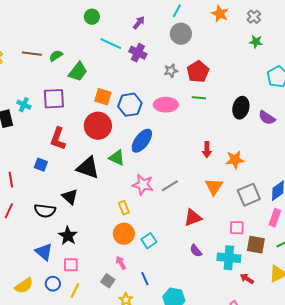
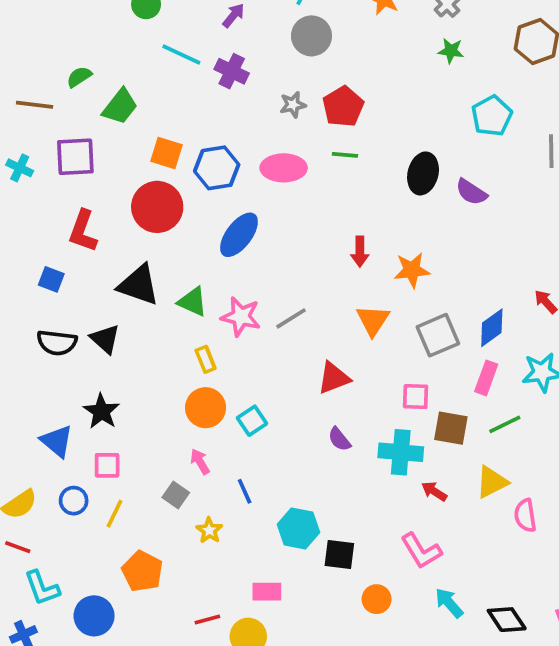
brown line: (32, 54) -> (35, 105), moved
green triangle: (117, 158) -> (193, 302), moved
black semicircle: (45, 211) -> (57, 343), moved

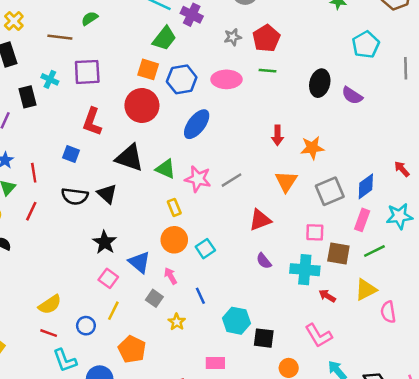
green trapezoid: (120, 107) -> (164, 38), moved
blue triangle: (57, 441) -> (139, 262), moved
pink square: (107, 465) -> (108, 278), turned 36
blue circle: (74, 501) -> (86, 326), moved

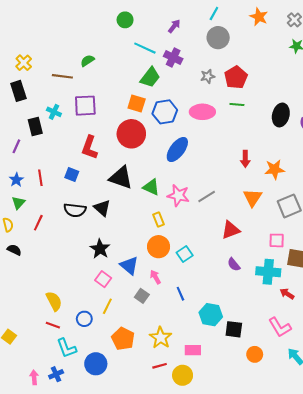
red line: (34, 173) -> (40, 178), moved
yellow semicircle: (50, 304) -> (54, 301), turned -84
yellow star: (177, 322) -> (161, 338), moved, size x1.5

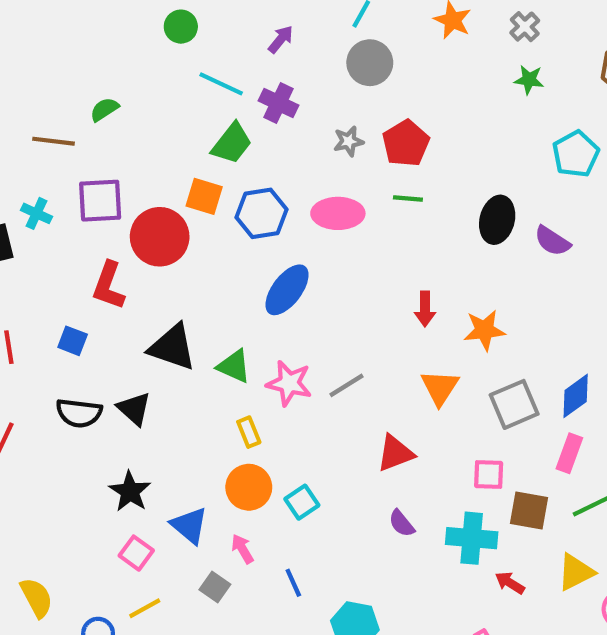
red circle: (131, 134) -> (160, 237), moved
yellow line: (107, 306) -> (145, 608), turned 35

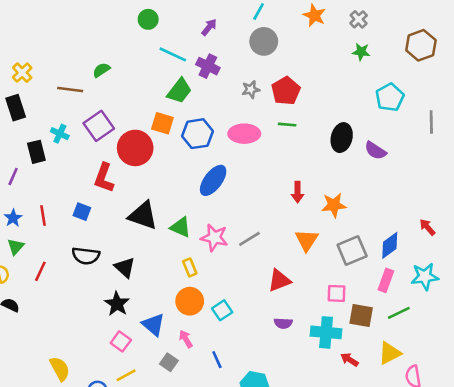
purple square: (100, 201) -> (99, 126), turned -32
black triangle: (134, 409) -> (125, 267), moved
purple semicircle: (402, 523) -> (283, 323), turned -48

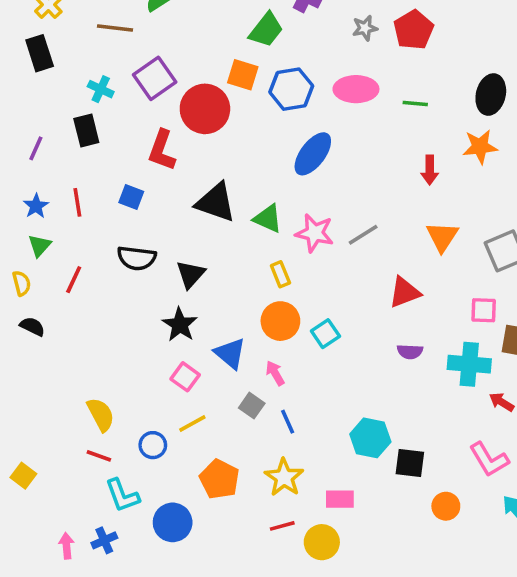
green line: (287, 125) -> (415, 104), moved
black rectangle: (36, 152) -> (86, 130), moved
orange star: (334, 205) -> (480, 147), moved
black triangle: (125, 267) -> (191, 274), turned 30
blue line: (217, 360) -> (288, 422), moved

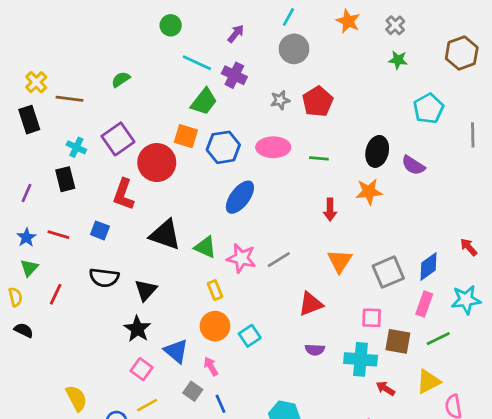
brown line: (115, 28) -> (69, 99), moved
red line: (77, 202) -> (58, 235), turned -65

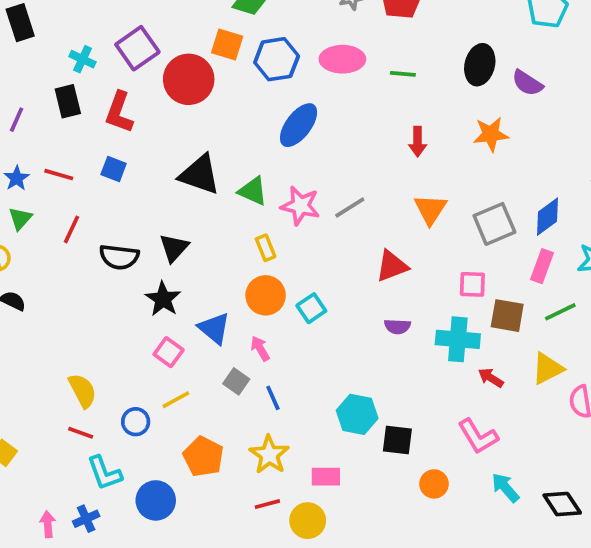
orange star: (369, 192) -> (491, 134), moved
red L-shape: (124, 194) -> (119, 112), moved
black semicircle: (104, 278) -> (119, 257), moved
red line: (56, 294) -> (72, 229), moved

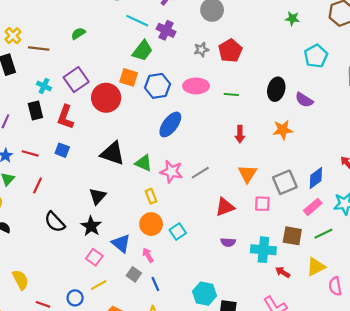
black semicircle: (119, 257) -> (55, 222), moved, turned 40
pink rectangle: (542, 266) -> (313, 207), turned 30
pink square: (472, 284) -> (262, 204), moved
yellow semicircle: (82, 391) -> (20, 280), moved

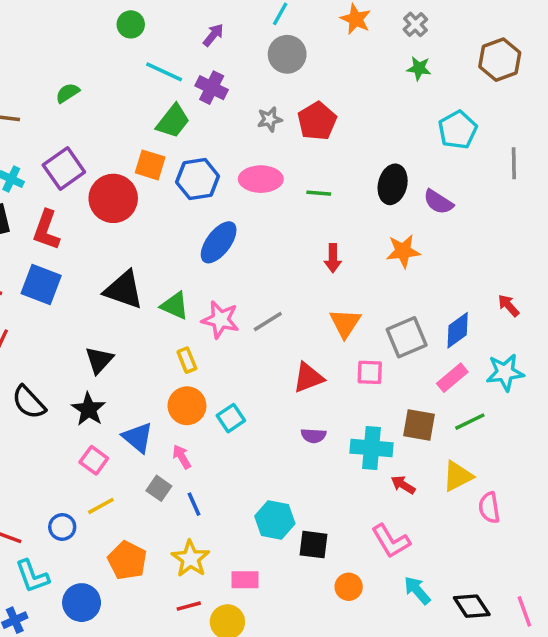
blue square: (62, 150) -> (41, 284), size x1.6

